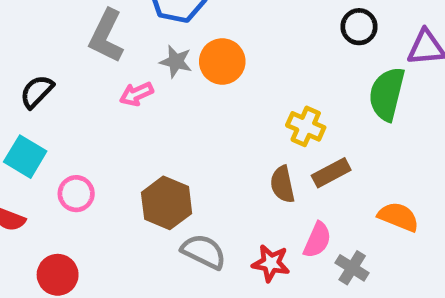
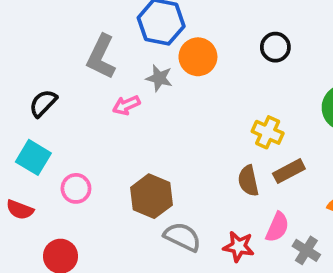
black circle: (359, 27) -> (275, 47), moved
orange circle: (222, 61) -> (198, 57), moved

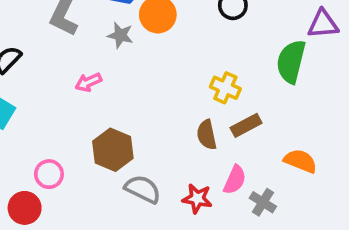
pink arrow: (126, 105) -> (88, 82), moved
pink circle: (76, 188) -> (49, 174), moved

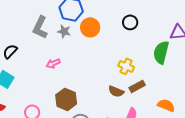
gray star: (120, 35) -> (64, 31), moved
brown semicircle: (207, 135) -> (116, 91), turned -56

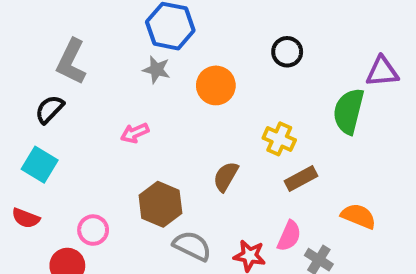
gray L-shape: (40, 27) -> (71, 62), moved
orange circle: (90, 27) -> (216, 85), moved
brown semicircle: (116, 91) -> (226, 177), moved, turned 98

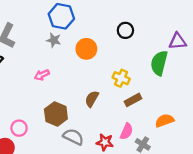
orange semicircle: (358, 216) -> (165, 121), turned -42

